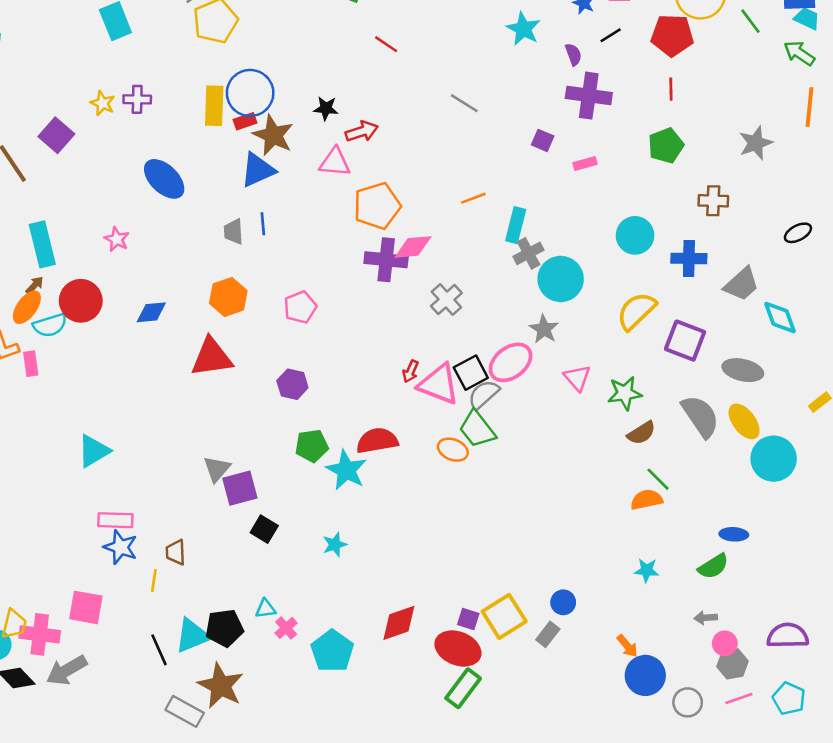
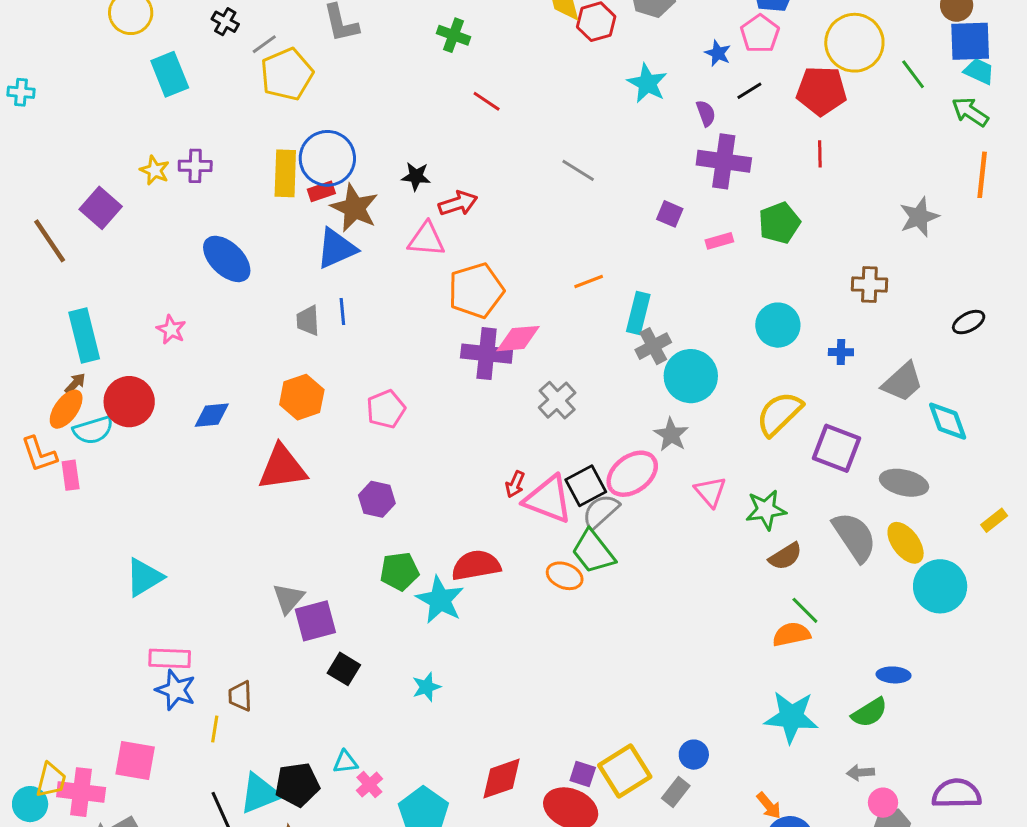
green pentagon: (666, 146) -> (779, 223), moved
blue cross: (689, 258) -> (841, 352), size x0.6
cyan star: (647, 570) -> (791, 717), size x1.8

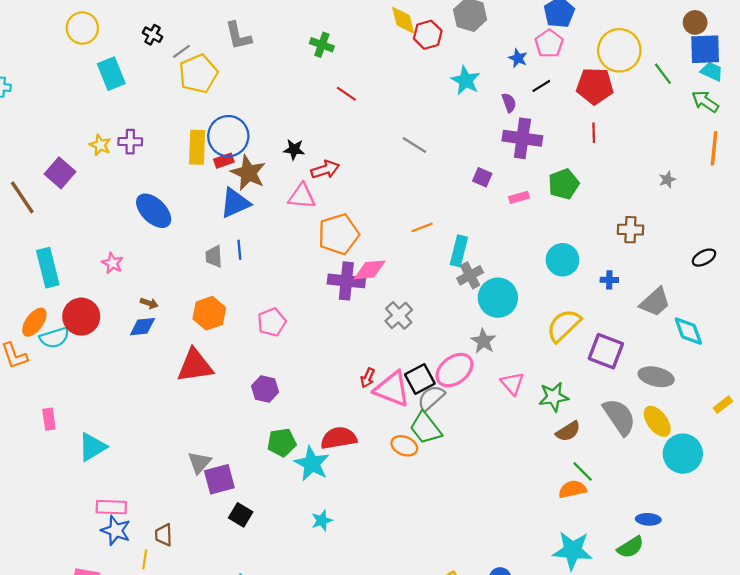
gray star: (919, 217) -> (667, 180), size x0.6
brown arrow: (75, 384) -> (149, 303), moved, turned 66
pink rectangle: (71, 475) -> (49, 419), moved
cyan star: (426, 687) -> (322, 520), moved

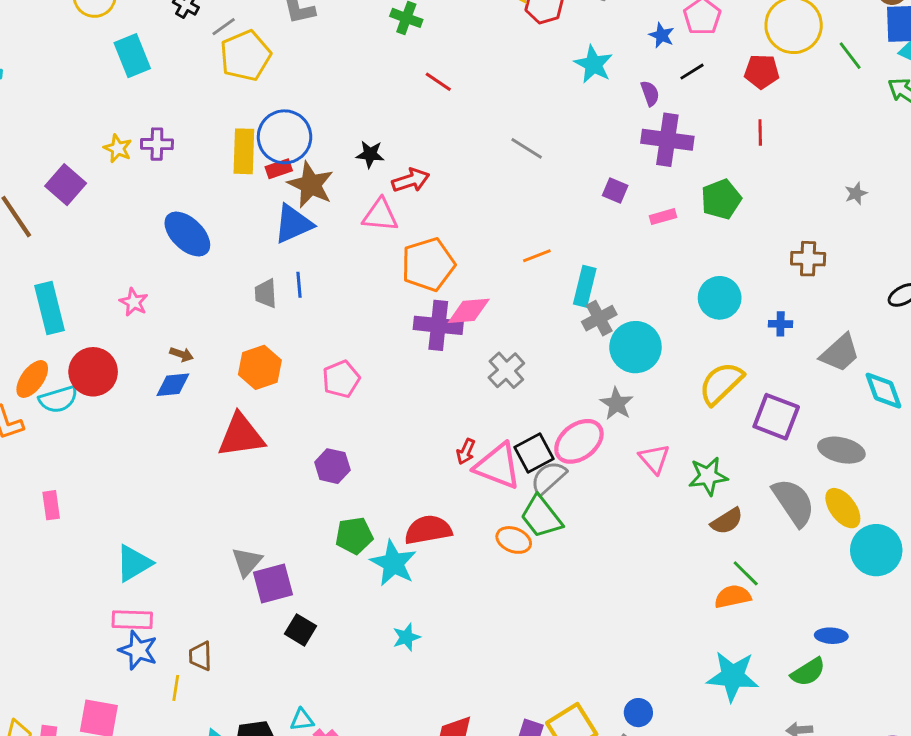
red pentagon: (595, 86) -> (762, 72), size x0.7
cyan triangle: (92, 447) -> (134, 563), moved

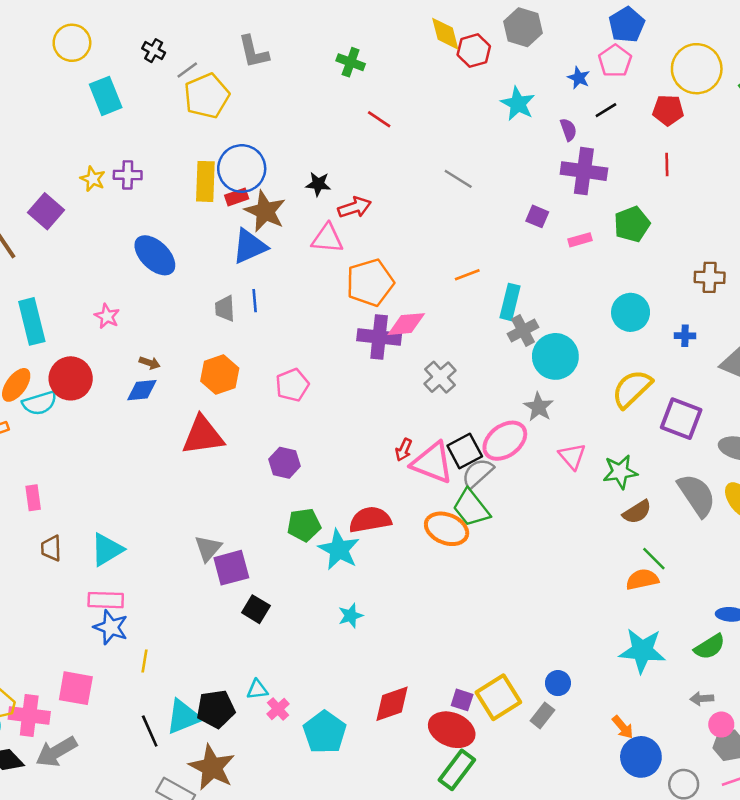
orange ellipse: (514, 540) -> (447, 529), size x1.4
brown trapezoid: (200, 656) -> (51, 548), moved

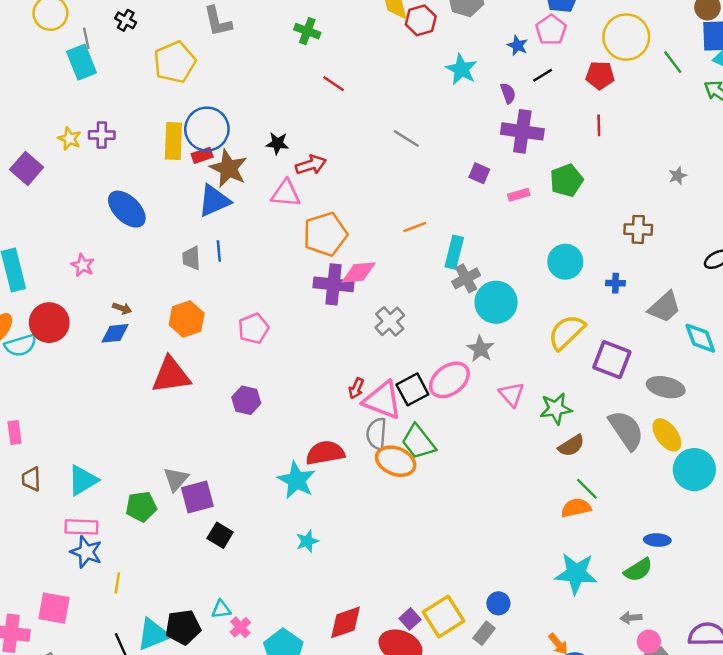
gray line: (187, 70) -> (86, 38), moved, turned -66
gray semicircle: (478, 473) -> (377, 434), moved, turned -44
green pentagon: (304, 525) -> (141, 507), moved
purple square: (462, 700) -> (410, 619), turned 30

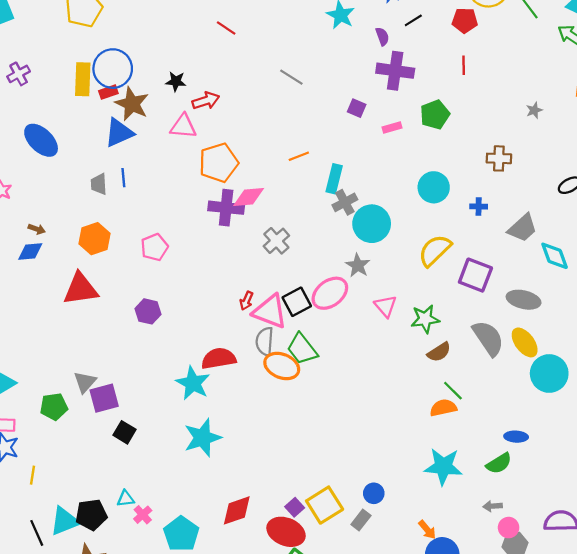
purple cross: (102, 135) -> (19, 74), turned -30
cyan star: (307, 541) -> (203, 438), size x1.8

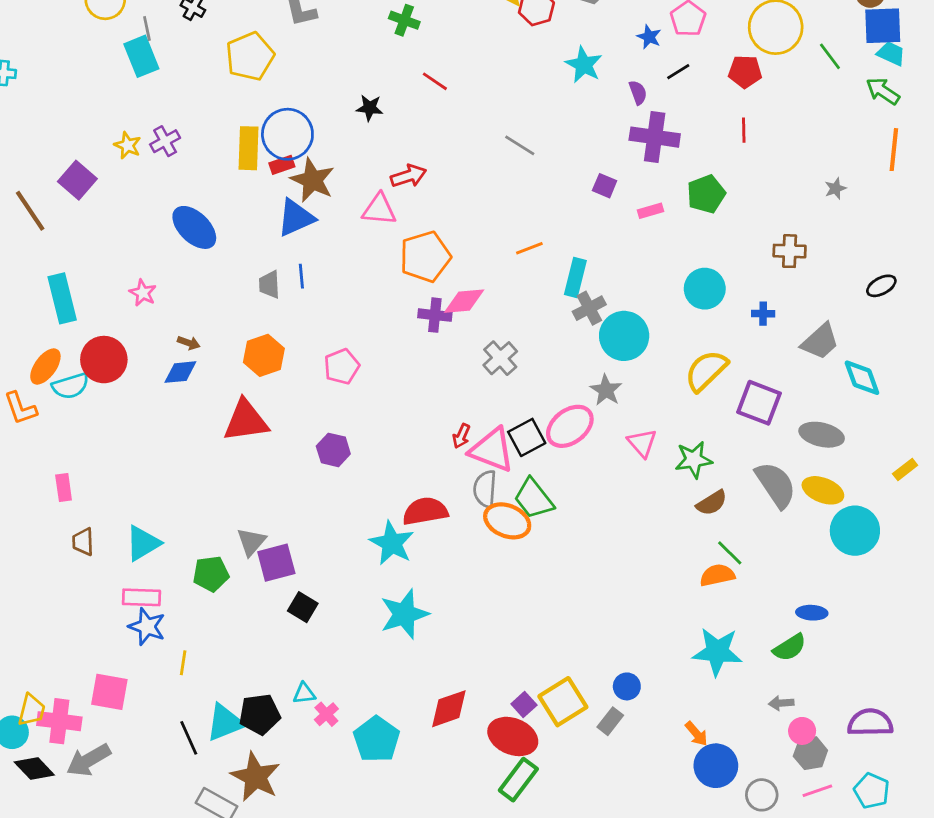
black star: (176, 81) -> (370, 108), moved
purple cross: (226, 208) -> (435, 315), size x0.7
yellow ellipse: (525, 342) -> (823, 490), turned -32

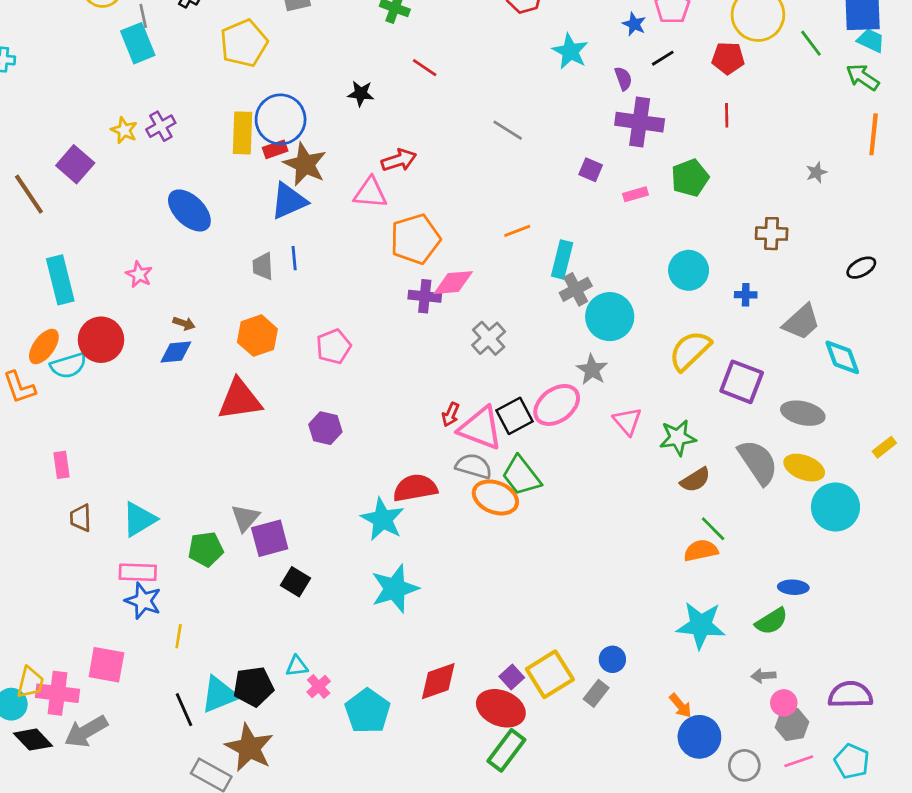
gray semicircle: (485, 489) -> (474, 466), turned 102

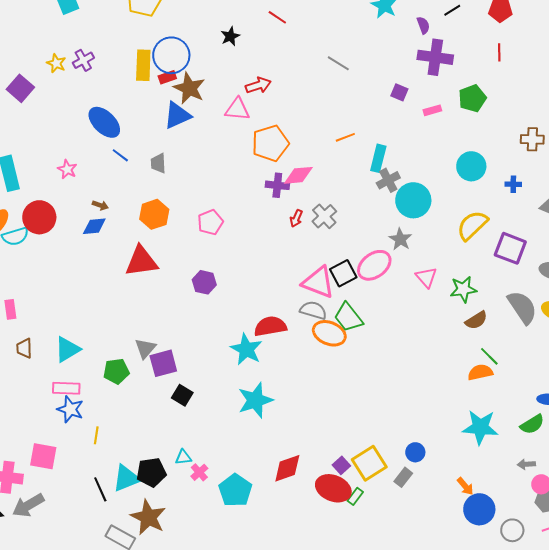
black star: (361, 94) -> (230, 36), turned -30
blue line: (294, 258) -> (120, 155), moved, turned -48
red arrow: (451, 414) -> (296, 218), moved
green rectangle: (506, 750) -> (355, 496), moved, size x0.6

